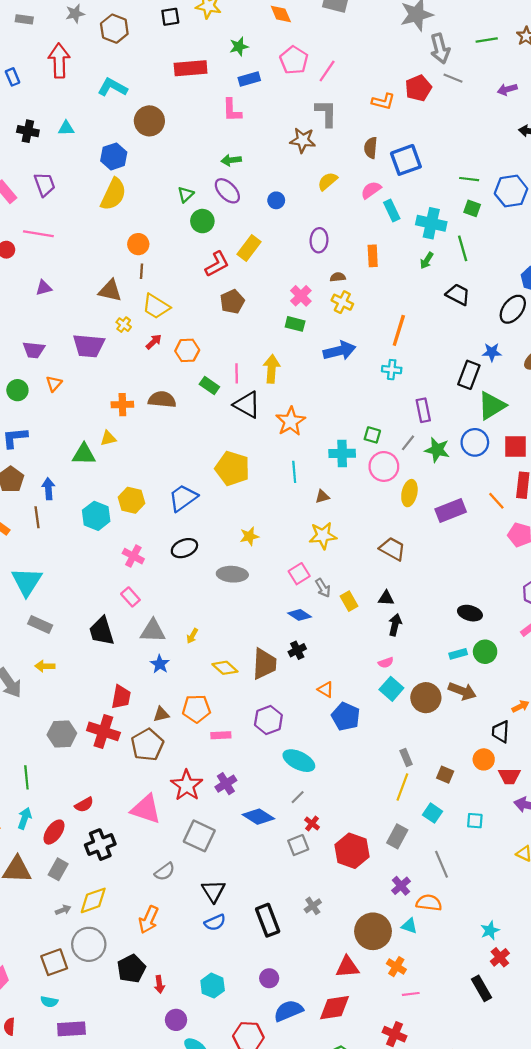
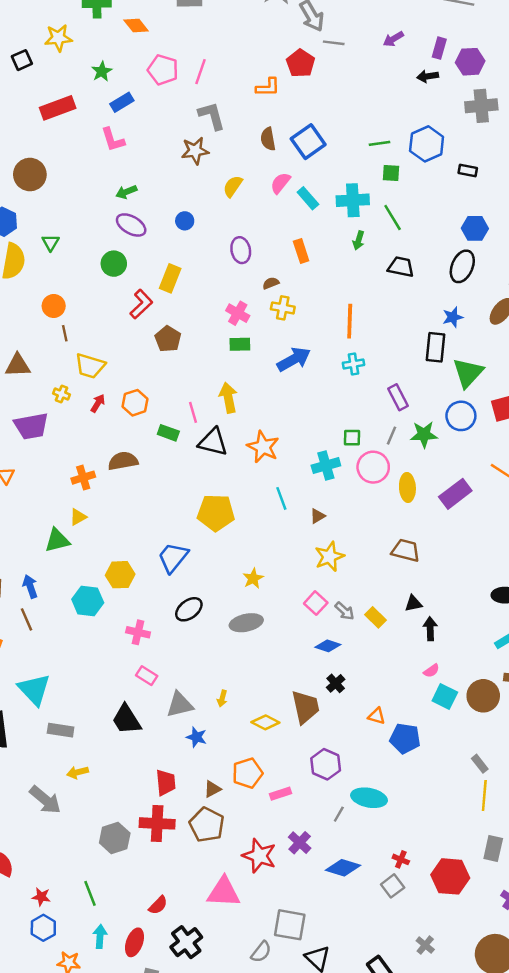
green triangle: (186, 194) -> (51, 243), moved
brown triangle: (110, 291) -> (18, 365), moved
gray line: (298, 797) -> (339, 814), moved
gray square: (199, 836) -> (290, 925), moved

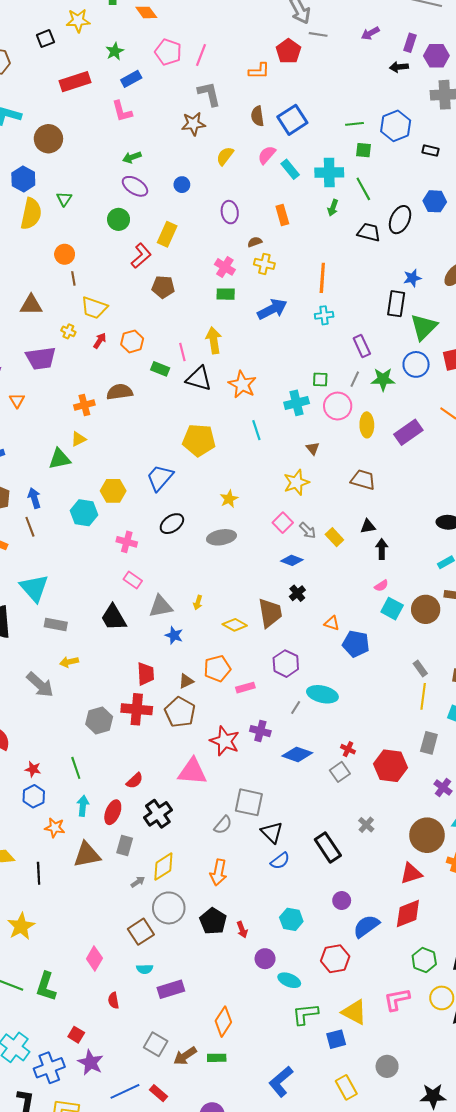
black ellipse: (462, 266) -> (400, 220), moved
brown pentagon: (168, 339) -> (163, 287), turned -30
brown triangle: (318, 516) -> (313, 448), moved, turned -40
purple cross: (300, 843) -> (260, 731), turned -30

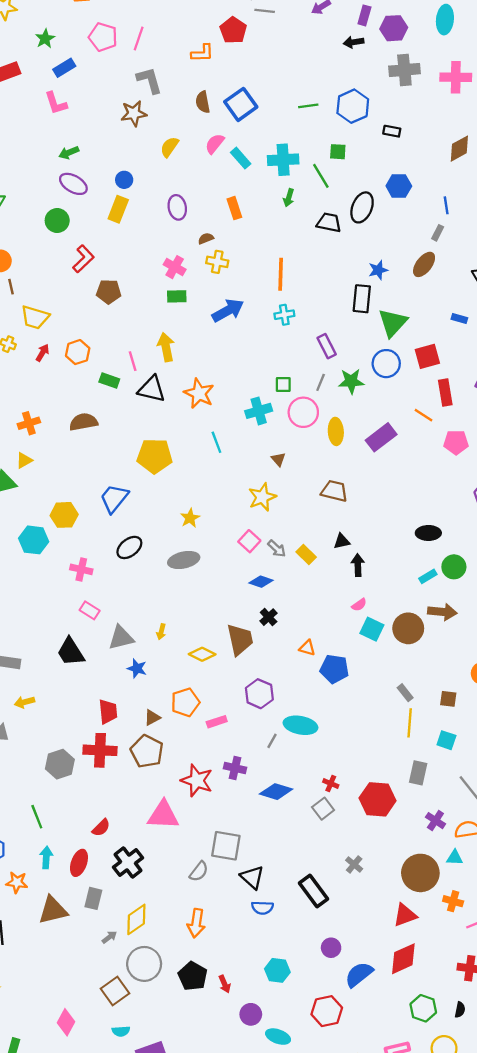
green square: (364, 150) -> (338, 152), moved
yellow rectangle: (167, 234) -> (118, 209), moved
brown semicircle: (120, 392) -> (83, 422), moved
blue semicircle: (280, 861) -> (262, 908), turned 42

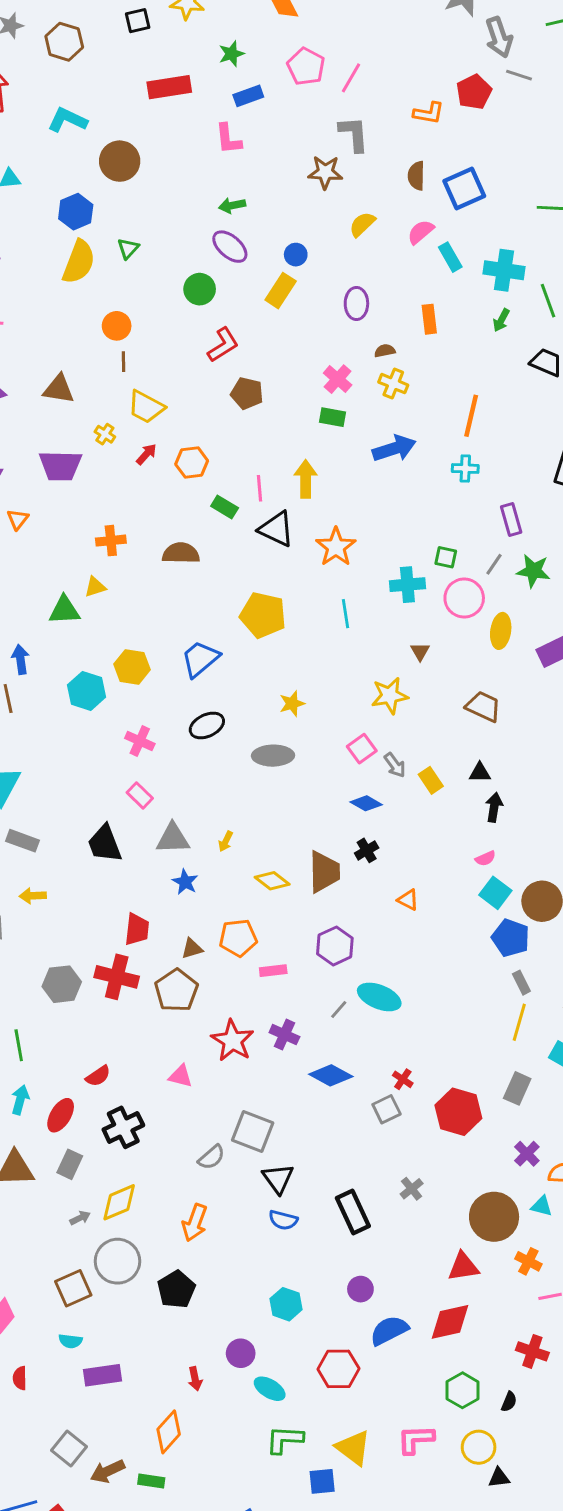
blue pentagon: (334, 669) -> (511, 938), moved
pink triangle: (163, 815) -> (181, 1076), size x0.6
red arrow: (225, 984) -> (195, 1379), moved

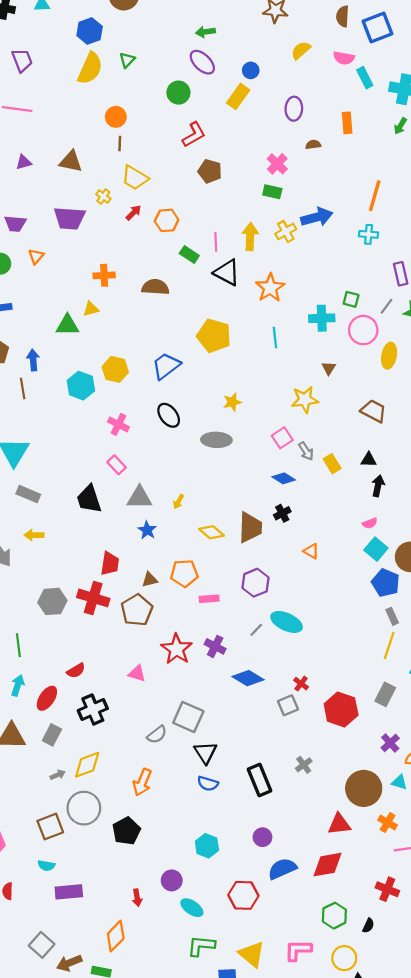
pink semicircle: (421, 232) -> (344, 58), turned -132
yellow cross: (393, 384) -> (286, 231), moved, turned 36
black ellipse: (207, 725) -> (169, 415), turned 75

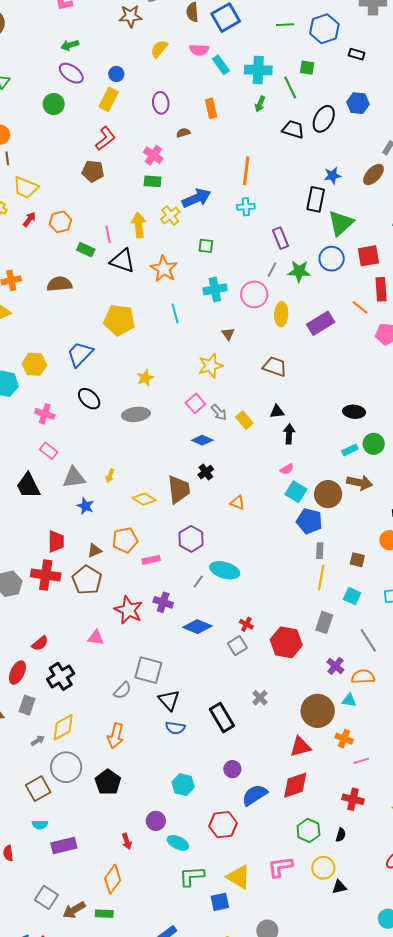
red L-shape: (194, 135) -> (105, 139), moved
green square: (351, 299) -> (206, 246), moved
gray rectangle: (392, 616) -> (320, 551), turned 35

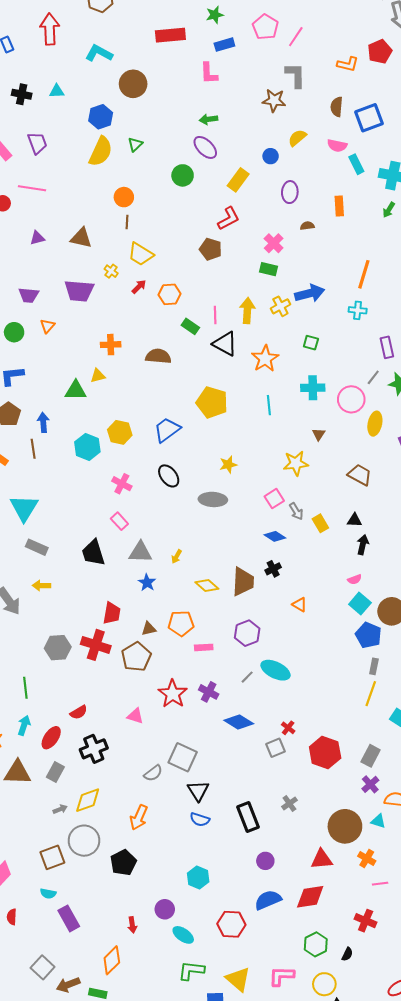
blue circle: (116, 74) -> (271, 156), moved
gray rectangle: (324, 622) -> (371, 756), moved
purple circle: (232, 769) -> (265, 861), moved
purple rectangle: (64, 845) -> (69, 918), turned 65

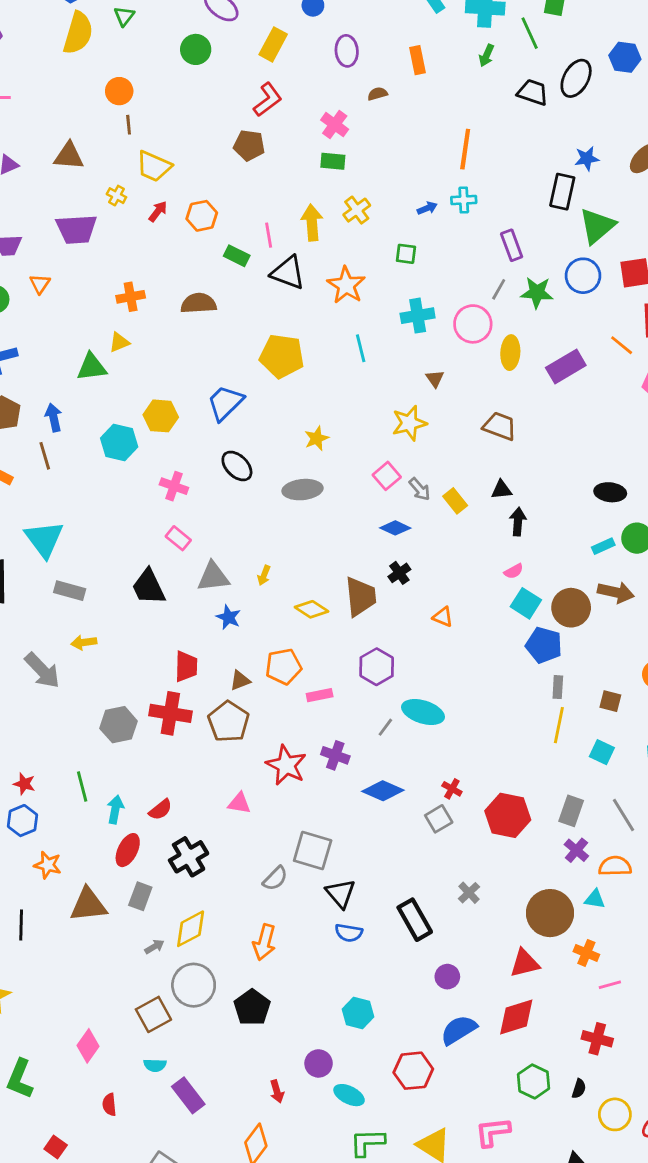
blue arrow: (310, 293) -> (427, 208), moved, size x0.5
cyan arrow: (24, 725) -> (115, 809), moved
yellow circle: (324, 984) -> (615, 1114), moved

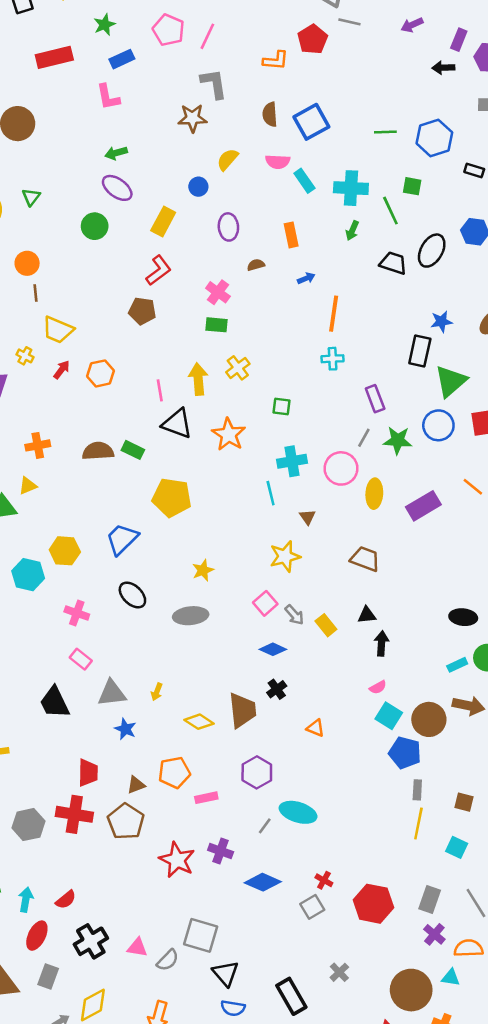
blue arrow: (427, 208) -> (306, 278), moved
green rectangle: (237, 256) -> (133, 450), moved
cyan line: (361, 348) -> (271, 493), moved
pink triangle: (239, 803) -> (137, 947), moved

